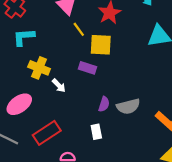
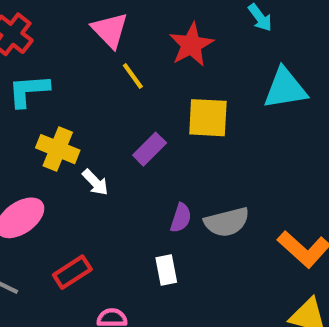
yellow square: (101, 45) -> (208, 118), moved
purple rectangle: (87, 68) -> (150, 149), turned -63
red rectangle: (47, 133) -> (72, 272), size x0.7

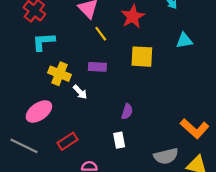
cyan triangle: (285, 89) -> (184, 41), size x0.7
purple rectangle: (150, 149) -> (97, 67), moved, turned 48
gray semicircle: (227, 222) -> (166, 156), moved

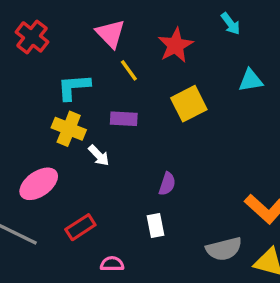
cyan L-shape: (43, 42) -> (74, 87), moved
yellow square: (142, 57) -> (189, 104), turned -30

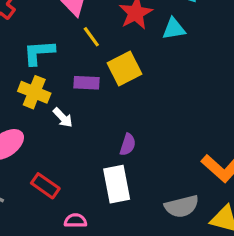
cyan triangle: (251, 80) -> (174, 29), moved
yellow square: (189, 104) -> (125, 68), moved
white rectangle: (155, 226) -> (117, 184), size x1.6
red rectangle: (80, 227) -> (45, 186), turned 68

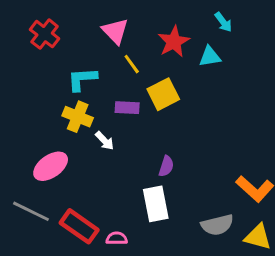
red rectangle: (45, 186) -> (79, 226), moved, size x1.4

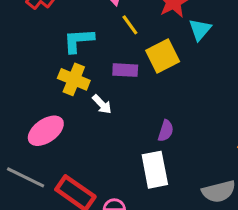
cyan triangle: (210, 57) -> (200, 30), moved, turned -40

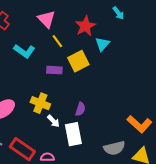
cyan L-shape: (79, 40) -> (24, 51), turned -140
yellow cross: (74, 79) -> (40, 103), moved
white arrow: (102, 104) -> (53, 121), moved

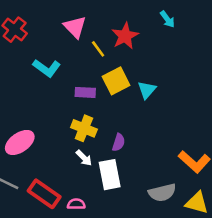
yellow line: (57, 41) -> (98, 49), moved
cyan triangle: (102, 44) -> (147, 90), moved
yellow cross: (40, 103) -> (84, 128), moved

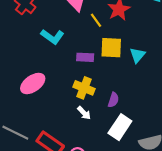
yellow square: (116, 81) -> (111, 48), turned 30
pink ellipse: (20, 142) -> (33, 84), moved
white rectangle: (110, 175) -> (120, 127), moved, turned 45

